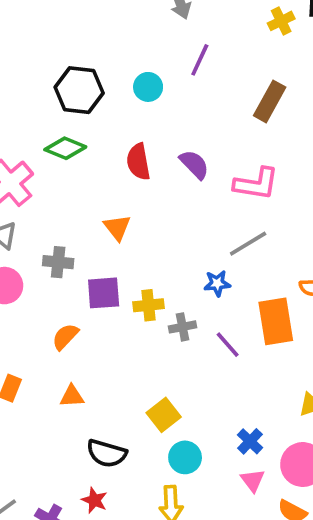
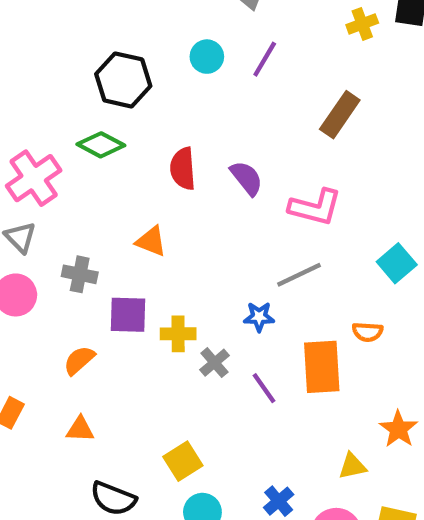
cyan circle: (148, 87) -> (207, 57), moved
orange triangle: (117, 227) -> (151, 241), turned -36
gray cross: (183, 327) -> (214, 363), turned -35

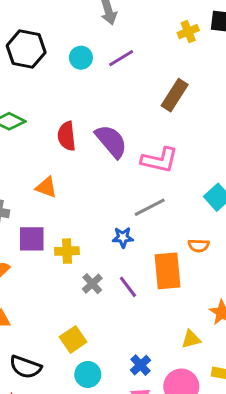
purple line: (265, 59) -> (121, 58), turned 30
black hexagon: (123, 80) -> (26, 49), moved
purple semicircle: (247, 178) -> (111, 141), size x1.4
gray cross: (214, 363) -> (92, 284), moved

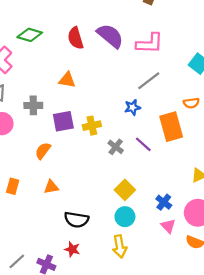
yellow square: (73, 339) -> (125, 190), moved

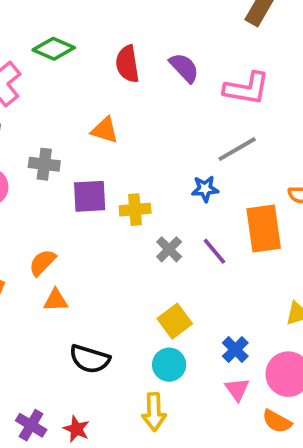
purple semicircle: (110, 36) -> (184, 68), size x0.7
orange semicircle: (43, 151) -> (42, 263), moved
red star: (72, 249) -> (76, 429), moved

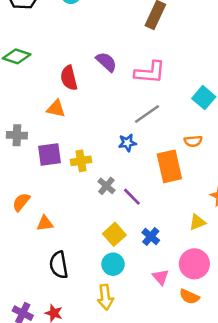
red semicircle: (127, 64) -> (69, 78), moved
purple line: (214, 251) -> (132, 197), moved
orange triangle: (56, 300) -> (45, 223), moved
blue cross: (235, 350) -> (151, 236), moved
black semicircle: (90, 359) -> (59, 265), turned 68

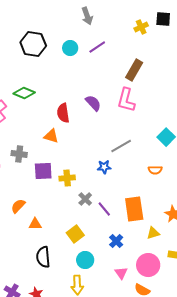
pink L-shape: (150, 72) -> (126, 100), moved, turned 95
orange rectangle: (169, 166) -> (134, 209), moved
yellow square: (114, 234) -> (75, 234), moved

